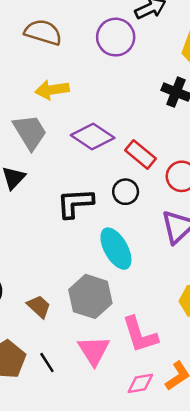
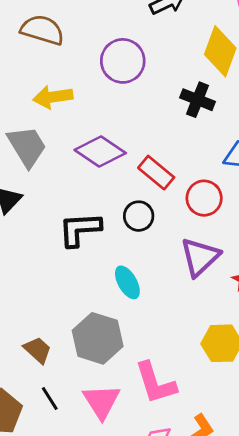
purple circle: (116, 37) -> (123, 61), moved
cyan ellipse: (116, 249) -> (127, 282), size x0.7
black line: (47, 363) -> (50, 398), moved

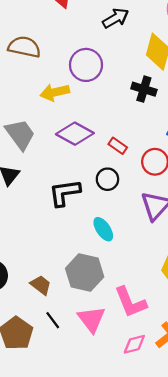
yellow arrow: (53, 97) -> (55, 92), moved
red rectangle: (156, 173) -> (118, 146), size x0.7

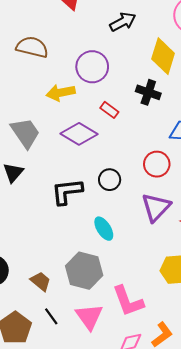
red rectangle: (118, 146) -> (109, 110), moved

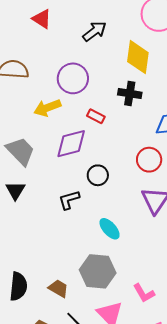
purple diamond: (79, 134) -> (71, 144), turned -36
black circle: (110, 180) -> (98, 175), moved
black L-shape: (67, 192) -> (69, 200), size x0.7
pink L-shape: (128, 301) -> (144, 293), size x0.7

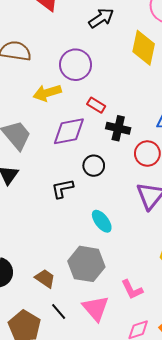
black cross: (130, 94) -> (118, 128), moved

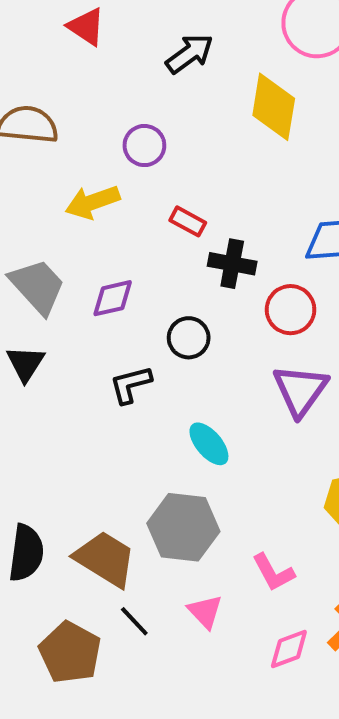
purple circle: (76, 65) -> (144, 146), size x0.7
purple diamond: (69, 131) -> (113, 298), moved, size x0.7
brown trapezoid: (45, 278) -> (105, 559), size x1.6
pink triangle: (96, 308) -> (205, 612), size x0.7

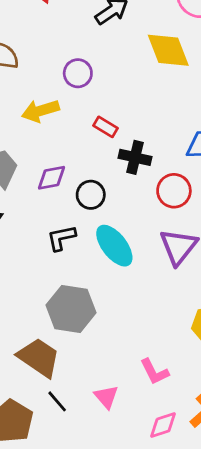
yellow diamond: (274, 107) -> (168, 50), turned -33
black circle: (189, 338) -> (91, 195), moved
cyan ellipse: (209, 444) -> (114, 246), moved, size x1.4
gray hexagon: (183, 527) -> (71, 309), moved

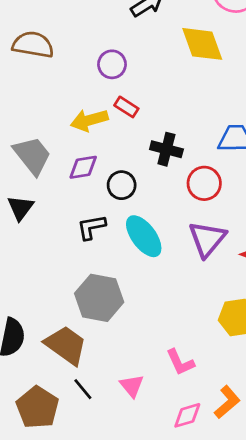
yellow arrow: (40, 111) -> (89, 120), moved
red rectangle: (106, 127) -> (126, 107), moved

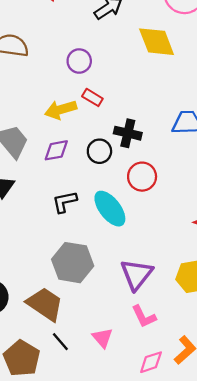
red circle: (204, 183) -> (142, 177), moved
black circle: (122, 185) -> (99, 151), moved
purple triangle: (207, 239) -> (137, 274), moved

